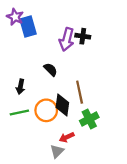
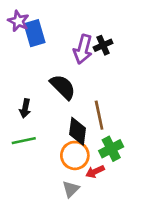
black cross: (83, 36) -> (103, 45), turned -32
black semicircle: (51, 70) -> (63, 87), size x1.5
orange circle: (46, 110) -> (75, 155), moved
red arrow: (67, 137) -> (95, 172), moved

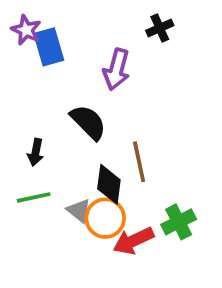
black cross: (103, 45) -> (160, 28), moved
green cross: (111, 149) -> (179, 222), moved
red arrow: (95, 172) -> (133, 241), size x1.5
gray triangle: (71, 189) -> (79, 211), moved, turned -36

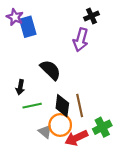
purple arrow: (116, 69) -> (81, 40), moved
brown line: (139, 162) -> (80, 106), moved
green line: (34, 197) -> (32, 106), moved
gray triangle: (79, 211) -> (45, 131), moved

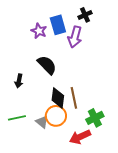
purple star: (15, 17) -> (39, 31), moved
blue rectangle: (28, 27) -> (58, 25), moved
green line: (32, 106) -> (17, 118), moved
red arrow: (76, 138) -> (80, 137), moved

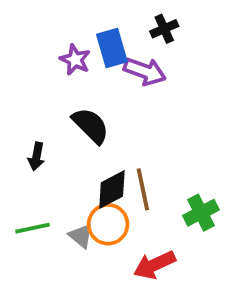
purple arrow: (75, 37) -> (145, 71), turned -85
black diamond: (58, 98) -> (112, 189), turned 55
green cross: (95, 118) -> (201, 213), moved

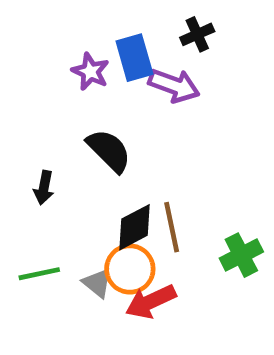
red arrow: (155, 265) -> (151, 302), moved

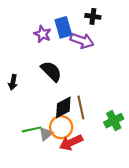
black cross: (197, 34) -> (93, 16), turned 32
black arrow: (44, 188) -> (13, 82), moved
green line: (39, 274) -> (32, 129), moved
gray triangle: (97, 283) -> (46, 134), turned 40

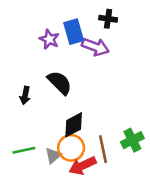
black arrow: (13, 82) -> (25, 95), moved
brown line: (81, 107) -> (103, 149), moved
green line: (32, 129) -> (24, 150), moved

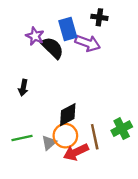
purple star: (49, 39) -> (35, 36), moved
black semicircle: (60, 83) -> (53, 48), moved

